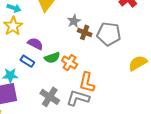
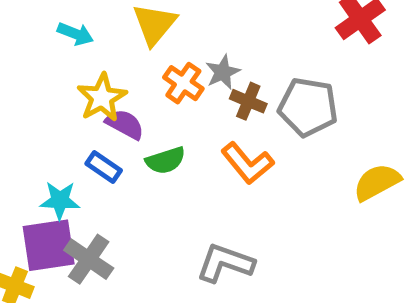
yellow star: (13, 26) -> (102, 98), moved
orange cross: (70, 63) -> (183, 83), moved
orange L-shape: (87, 82) -> (247, 163), moved, turned -55
gray cross: (50, 97) -> (89, 259), moved

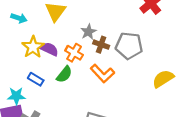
orange cross: (183, 83) -> (74, 53), moved
purple semicircle: (125, 124) -> (49, 49), moved
green semicircle: (165, 160) -> (64, 74), turned -30

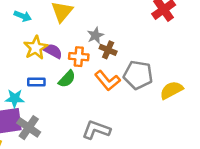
gray pentagon: (129, 46) -> (138, 75), moved
orange cross: (74, 53) -> (79, 57), turned -30
blue rectangle: (36, 79) -> (36, 82), turned -35

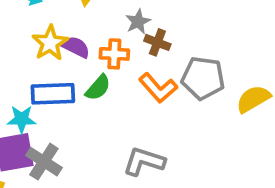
blue rectangle: (36, 82) -> (53, 94), size x1.6

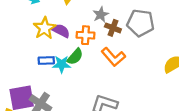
gray pentagon: (203, 78) -> (141, 23), moved
blue rectangle: (53, 94) -> (46, 60), size x0.6
cyan star: (22, 119) -> (62, 64), moved

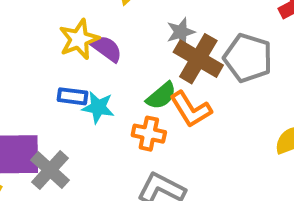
brown cross: (113, 28) -> (198, 59), size x1.6
orange cross: (86, 35) -> (149, 134), moved
green semicircle: (75, 57) -> (161, 96), moved

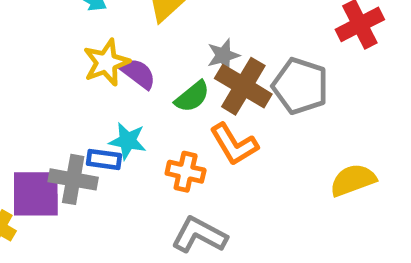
blue rectangle: (73, 96) -> (104, 159), moved
green semicircle: (161, 96) -> (192, 97), moved
gray cross: (50, 170) -> (73, 179), moved, turned -33

